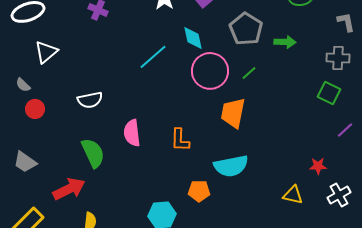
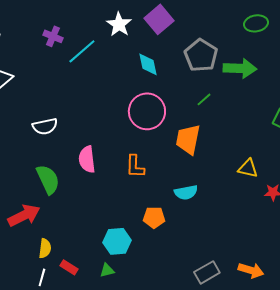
green arrow: (285, 42) -> (240, 68), size x1.5
cyan line: (153, 57) -> (82, 51), moved
pink circle: (210, 71) -> (147, 111), moved
cyan semicircle: (231, 166) -> (186, 192), size x0.7
yellow triangle: (293, 195) -> (248, 168), moved

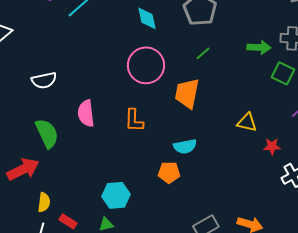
green arrow: (240, 68) -> (259, 47), moved, size x0.7
orange pentagon: (154, 217) -> (169, 172), moved

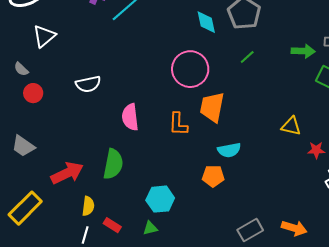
cyan diamond: (147, 18) -> (206, 22), moved
orange trapezoid: (187, 93) -> (212, 107), moved
green semicircle: (47, 133) -> (113, 164), moved, turned 36

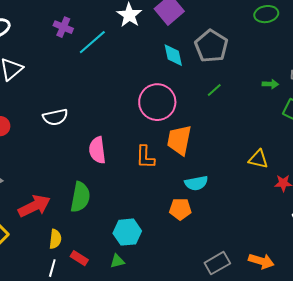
green arrow: (303, 51) -> (270, 84), size x0.7

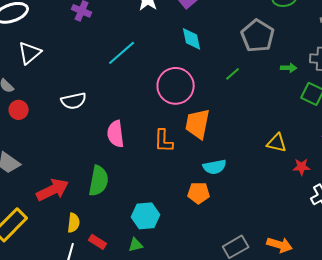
cyan line: (92, 42) -> (122, 53), moved
gray pentagon: (211, 46) -> (258, 36), moved

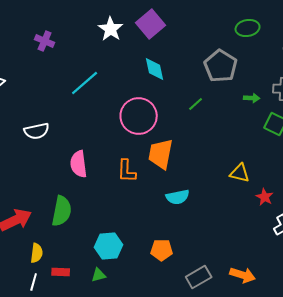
red star: (302, 167) -> (265, 197), turned 30
orange pentagon: (199, 193) -> (162, 250), moved
red rectangle: (98, 242) -> (61, 272), turned -30

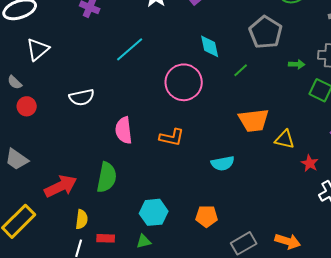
cyan diamond: (155, 69) -> (210, 46), moved
orange trapezoid: (161, 154) -> (254, 120), moved, turned -108
orange L-shape: (127, 171) -> (172, 137), turned -80

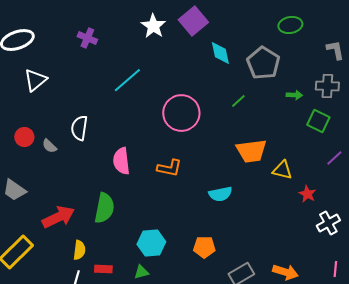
cyan diamond: (210, 46) -> (220, 53), moved
gray semicircle: (15, 82) -> (49, 146), moved
white semicircle: (82, 97) -> (79, 128), turned 110

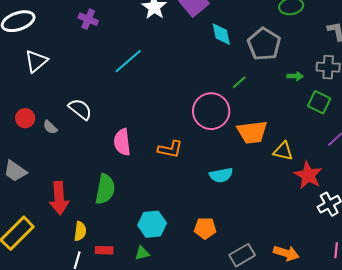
pink circle: (181, 113) -> (211, 111), moved
white semicircle: (79, 128) -> (80, 109), turned 120
red star: (307, 194) -> (308, 175), size x1.6
red arrow: (58, 217) -> (59, 198), turned 112

